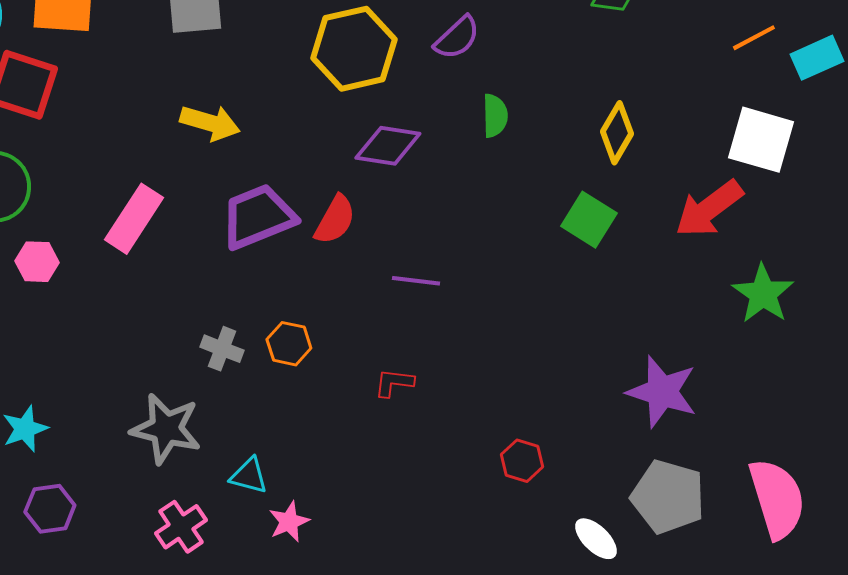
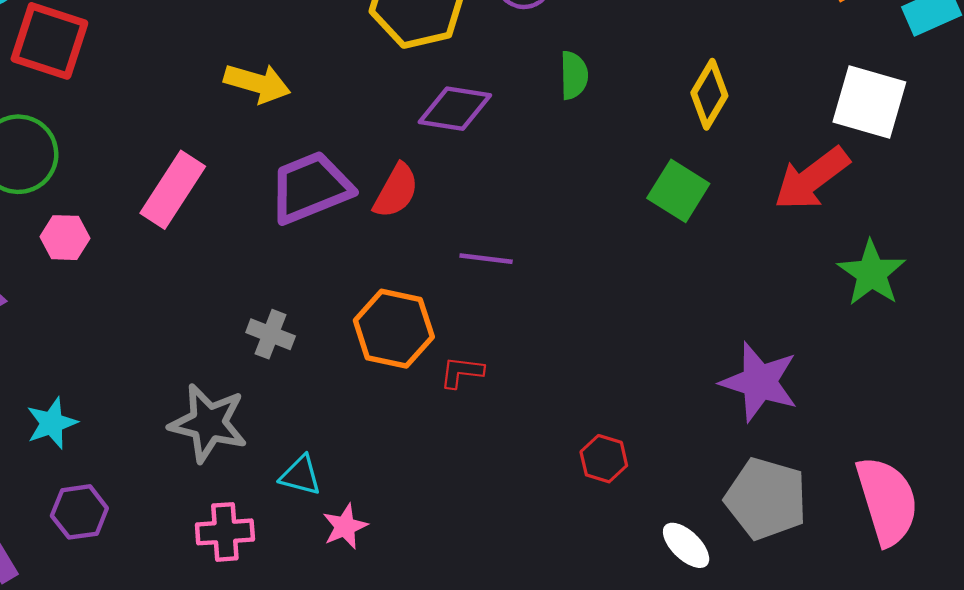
orange hexagon: (289, 344) -> (394, 329), moved, size x1.6
pink cross: (181, 527) -> (225, 532), turned 30

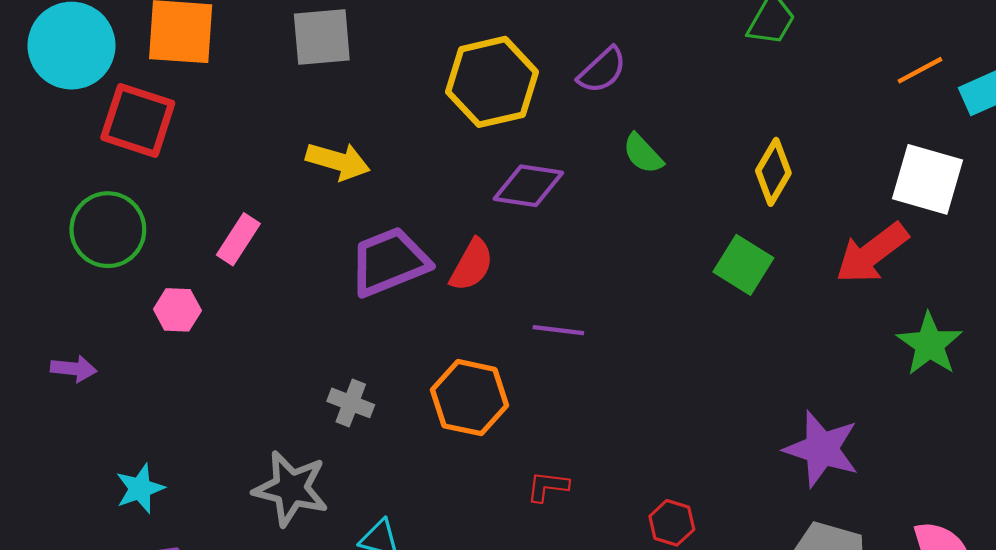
green semicircle: (574, 75) -> (643, 154), turned 138
pink rectangle: (173, 190) -> (238, 239), moved, size x0.7
pink hexagon: (65, 238) -> (177, 310), moved
red L-shape: (462, 372) -> (548, 486), moved

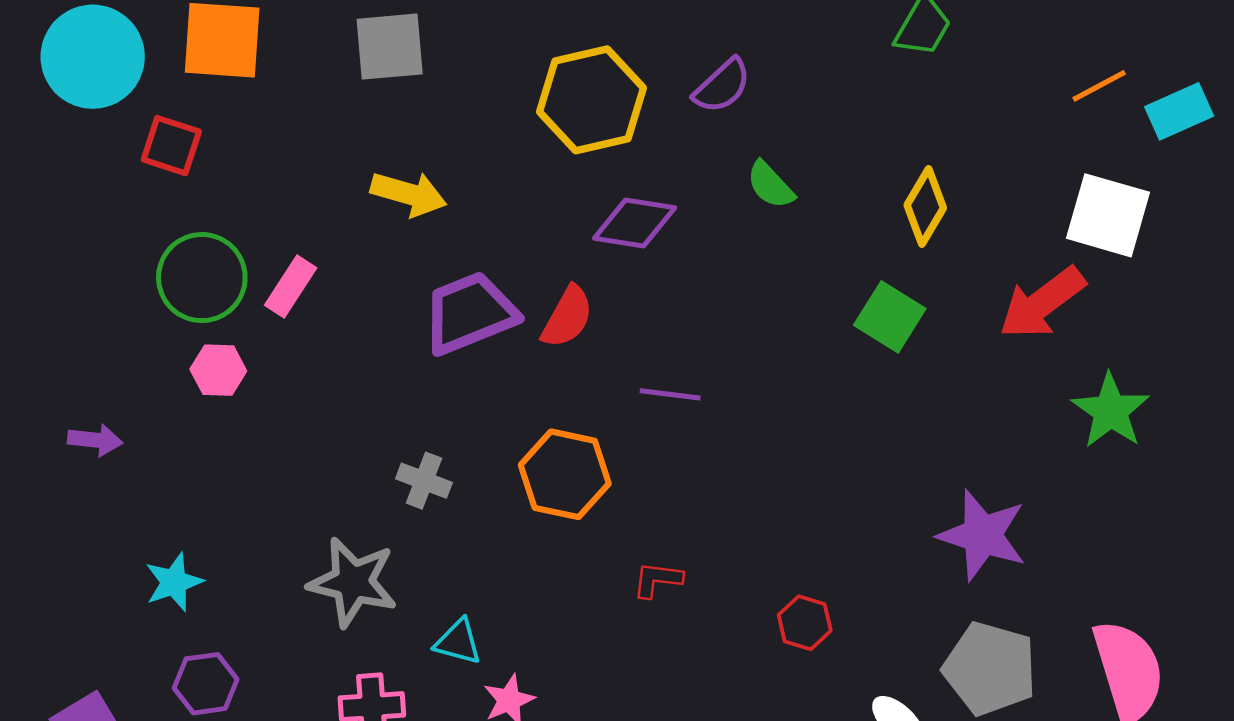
red square: (138, 120) -> (171, 146), size x0.7
green circle: (108, 230) -> (202, 278), moved

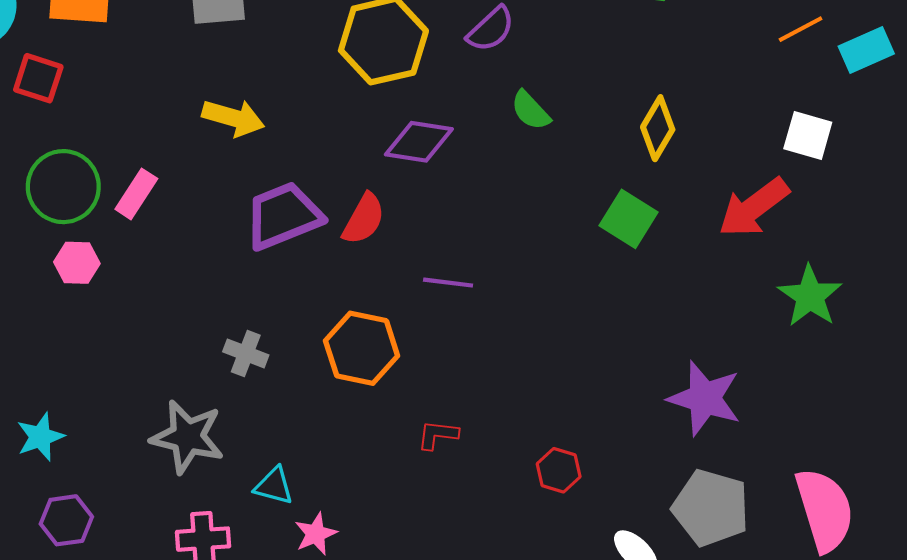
white square: (1108, 215) -> (808, 136), size x0.7

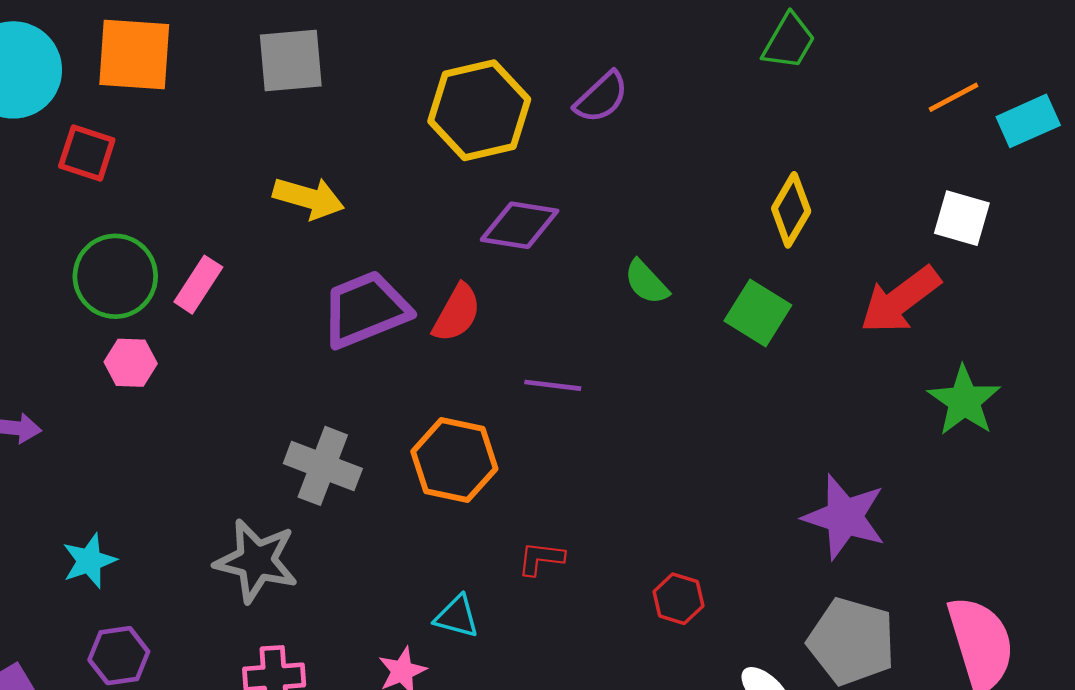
green semicircle: (530, 110) -> (646, 282), moved
gray cross: (246, 353) -> (323, 466), size x1.5
cyan triangle: (274, 486) -> (457, 617), moved

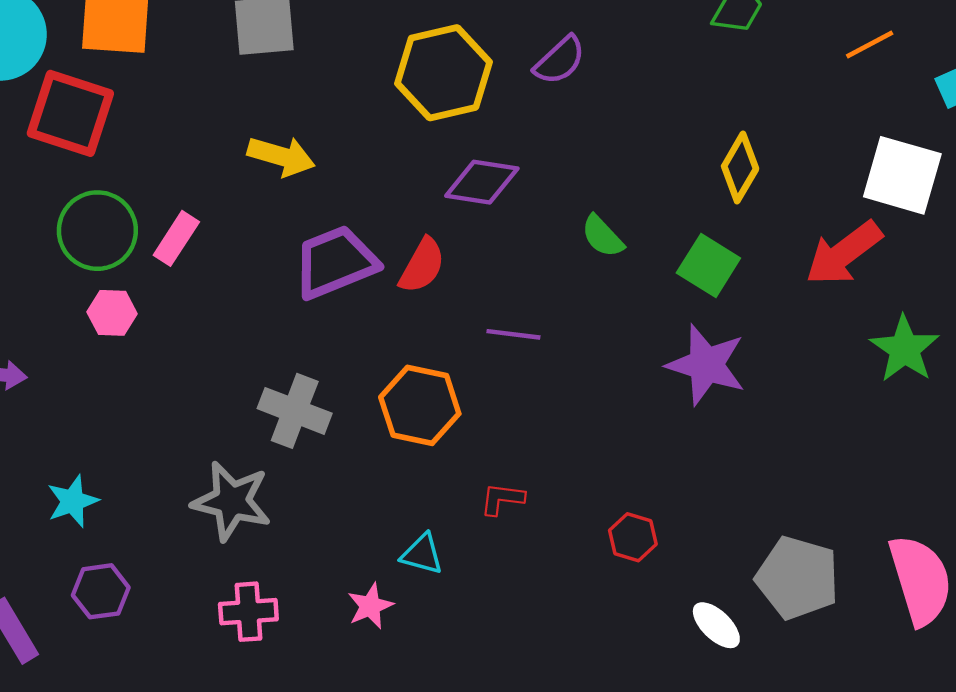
orange line: (954, 97) -> (870, 45), moved
red square: (87, 153) -> (70, 113), size x1.6
white square: (962, 218) -> (902, 175), size x1.5
purple star: (844, 517) -> (706, 365), moved

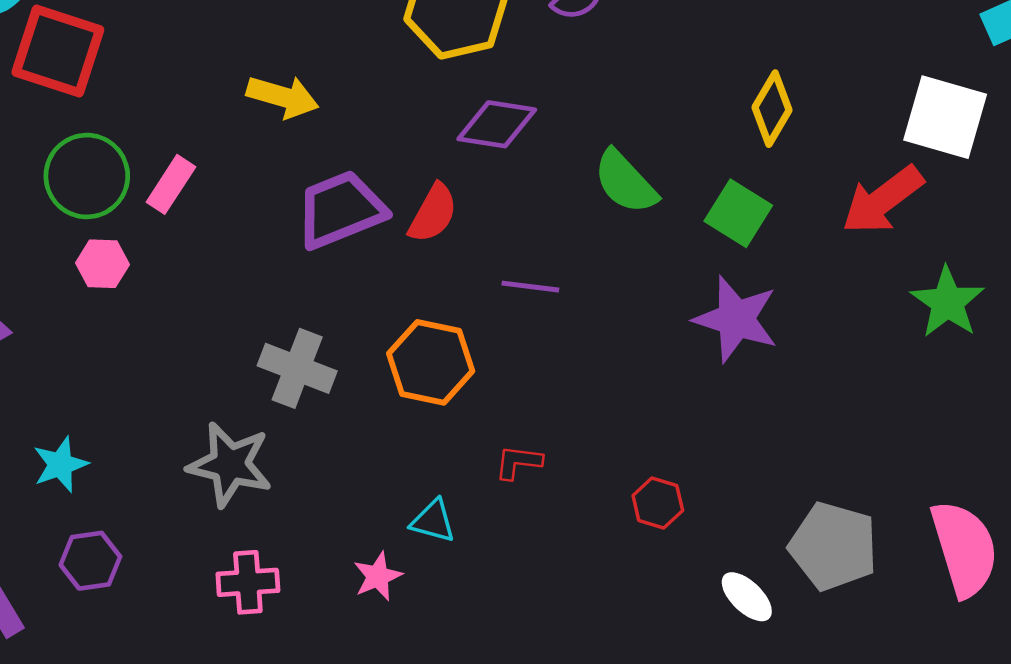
green semicircle: (602, 236) -> (625, 182), size x1.4

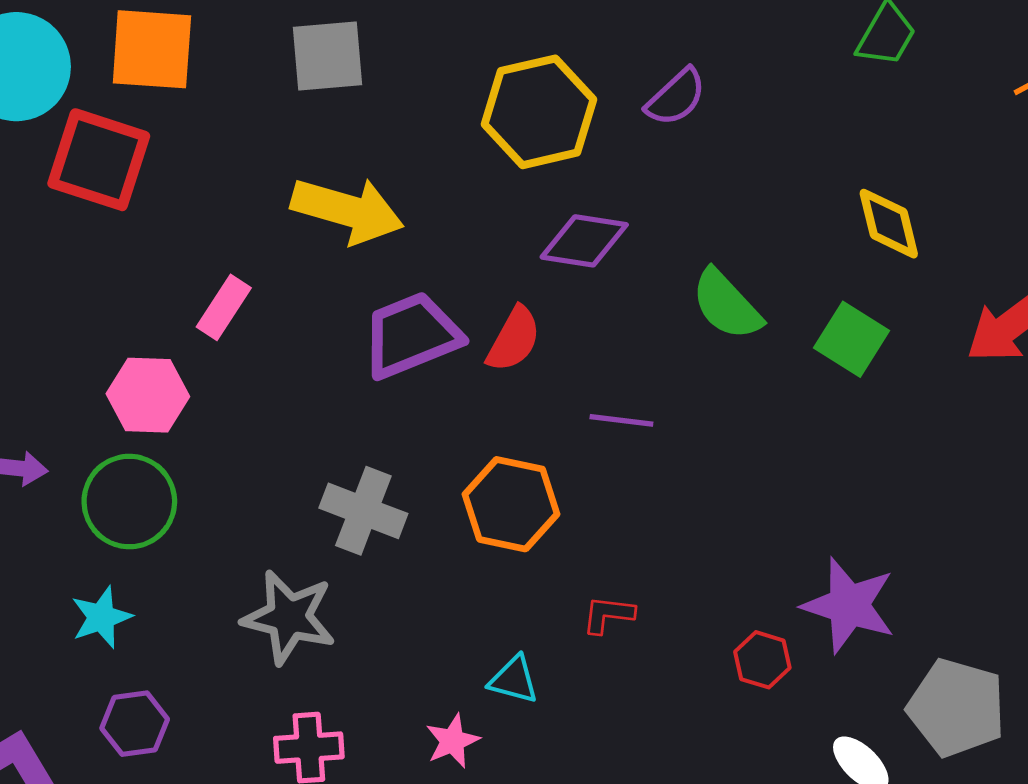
yellow arrow: (283, 97) -> (347, 210), size x1.4
yellow diamond: (772, 109) -> (889, 224), turned -44
green circle: (87, 176) -> (129, 502), moved
pink hexagon: (102, 264) -> (148, 395), size x1.4
purple star: (736, 319) -> (849, 605), moved

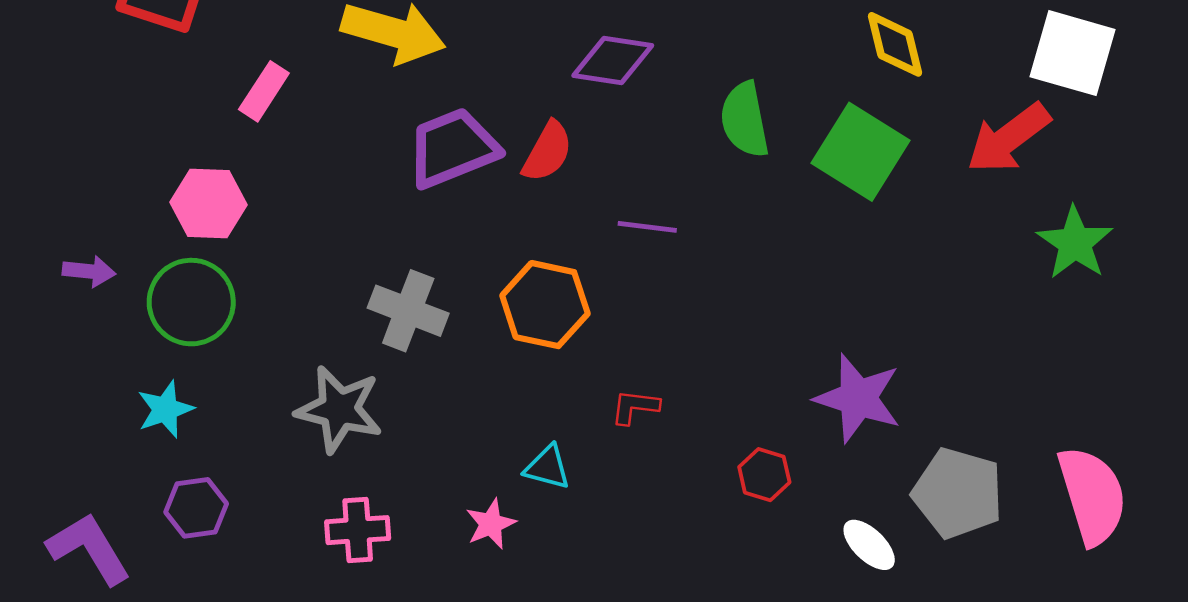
green semicircle: (726, 305) -> (745, 120), turned 32
pink rectangle: (224, 307) -> (264, 91), moved
green square: (852, 339) -> (860, 152), size x1.4
red hexagon: (762, 660) -> (764, 475), moved

